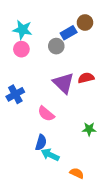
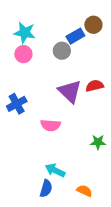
pink semicircle: (46, 114) -> (51, 125), turned -36
blue semicircle: (41, 142) -> (46, 188), moved

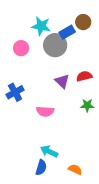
cyan star: (25, 33) -> (41, 26), moved
gray circle: (62, 51) -> (55, 45), size x1.5
purple triangle: (70, 91) -> (62, 81), size x0.7
green star: (98, 142) -> (87, 105), moved

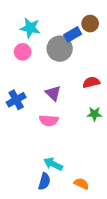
cyan star: (41, 26) -> (30, 28), moved
purple triangle: (62, 81) -> (53, 93), moved

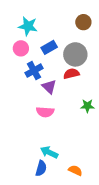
blue rectangle: (73, 34) -> (49, 47), moved
gray circle: (60, 49) -> (75, 54), moved
red semicircle: (91, 82) -> (71, 74), moved
blue cross: (16, 100) -> (34, 71), moved

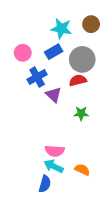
cyan star: (28, 26) -> (61, 29), moved
green star: (87, 106) -> (81, 113), moved
pink semicircle: (45, 112) -> (55, 151), moved
orange semicircle: (75, 170) -> (82, 170), moved

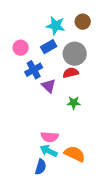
orange semicircle: (82, 170) -> (75, 154), size x1.5

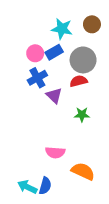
pink circle: (21, 48) -> (35, 53), moved
cyan arrow: (49, 151) -> (27, 187), moved

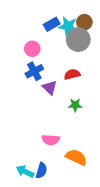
cyan star: (62, 29) -> (68, 26), moved
blue rectangle: (54, 52) -> (52, 24), moved
gray circle: (83, 60) -> (78, 40), moved

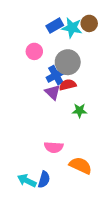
gray circle: (78, 40) -> (68, 62), moved
blue cross: (34, 71) -> (56, 75), moved
red semicircle: (72, 74) -> (68, 85), moved

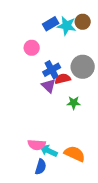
gray circle: (68, 62) -> (83, 67), moved
pink semicircle: (54, 147) -> (37, 145), moved
cyan arrow: (27, 181) -> (49, 151), moved

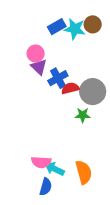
gray circle: (83, 67) -> (93, 92), moved
purple triangle: (49, 86) -> (39, 67), moved
orange semicircle: (75, 154) -> (84, 172), turned 50

